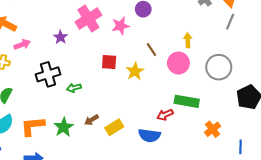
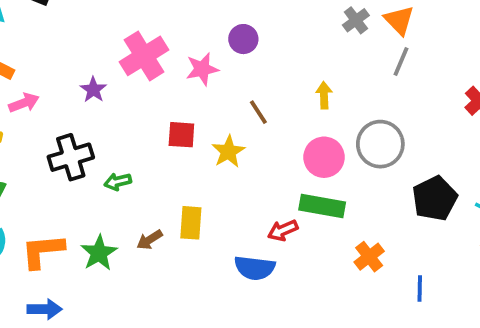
pink circle: (178, 63) -> (324, 157), moved
yellow rectangle: (114, 127) -> (191, 223), moved, turned -54

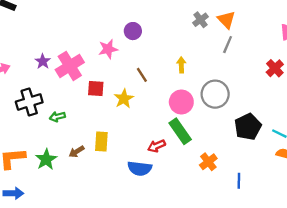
pink cross: (144, 56) -> (70, 66), moved
green rectangle: (322, 206) -> (180, 131), turned 45

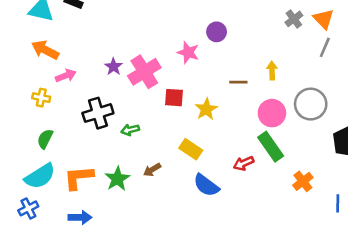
pink star: (108, 49) -> (188, 52), turned 30
brown line: (142, 75) -> (238, 82), moved, turned -56
yellow rectangle: (101, 141) -> (191, 149), moved, turned -60
blue semicircle: (140, 168) -> (206, 185), moved, turned 30

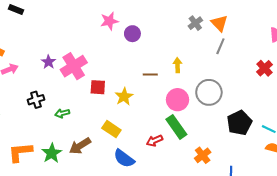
pink star: (188, 52) -> (109, 21), moved, turned -30
black cross: (98, 113) -> (36, 100), size x0.7
brown arrow: (152, 170) -> (80, 146), size x1.5

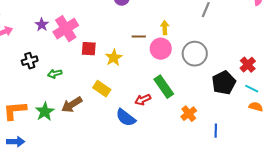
red cross: (265, 68) -> (248, 65), moved
pink circle: (177, 100) -> (161, 49), moved
blue semicircle: (124, 158) -> (126, 118), moved

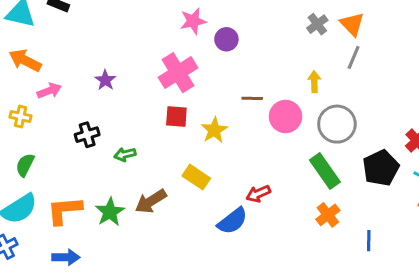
yellow arrow: (165, 28) -> (314, 82), moved
pink cross: (66, 29) -> (178, 73), moved
green rectangle: (164, 87) -> (325, 171), moved
blue semicircle: (126, 118) -> (232, 221), turned -75

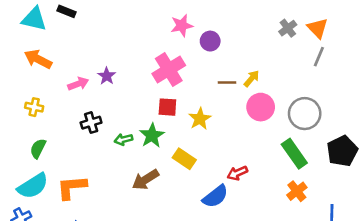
yellow arrow: (314, 82) -> (252, 79), moved, turned 42
pink arrow: (49, 91) -> (78, 84), moved
brown line: (252, 98) -> (227, 82), moved
green star: (110, 212) -> (152, 136), moved

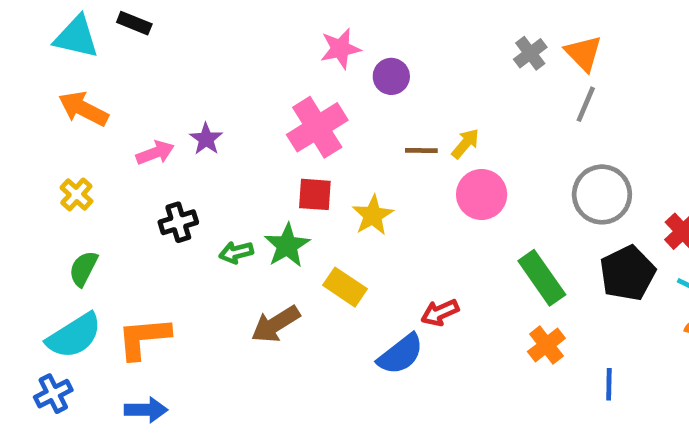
yellow cross: (34, 107) -> (76, 194), turned 30
gray circle: (305, 114) -> (602, 194), moved

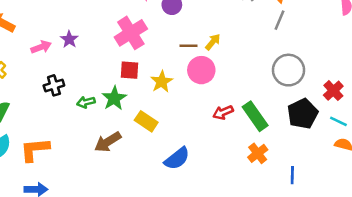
pink circle: (482, 194) -> (201, 70), moved
red arrow: (440, 313) -> (223, 112), moved

